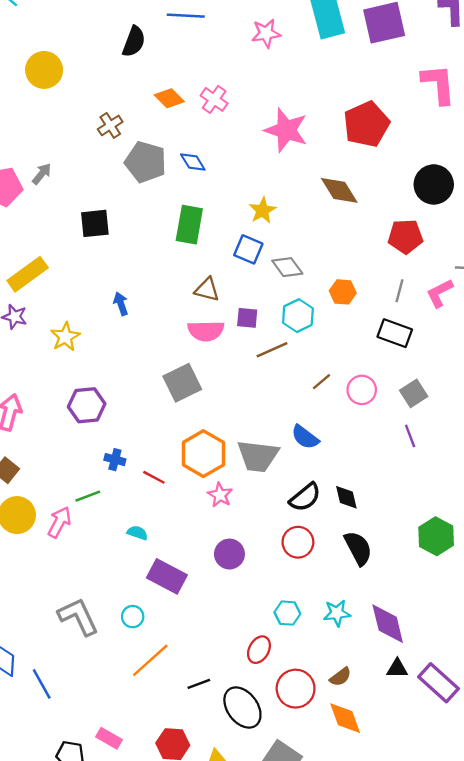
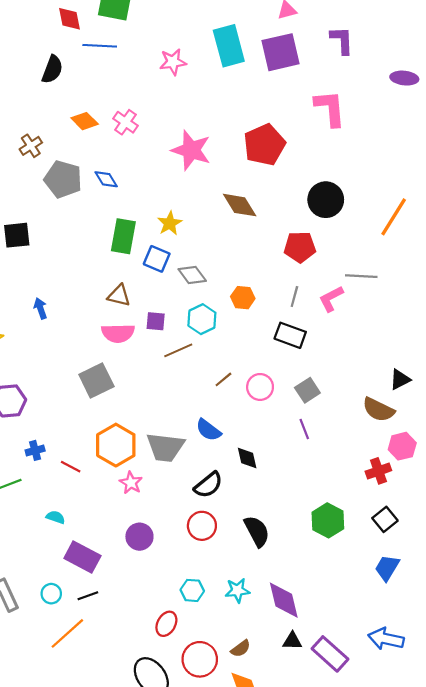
green rectangle: (189, 225) -> (123, 236), moved
blue cross: (115, 460) -> (35, 450), turned -30
black diamond: (346, 497) -> (247, 458), moved
black line: (199, 684) -> (88, 596), moved

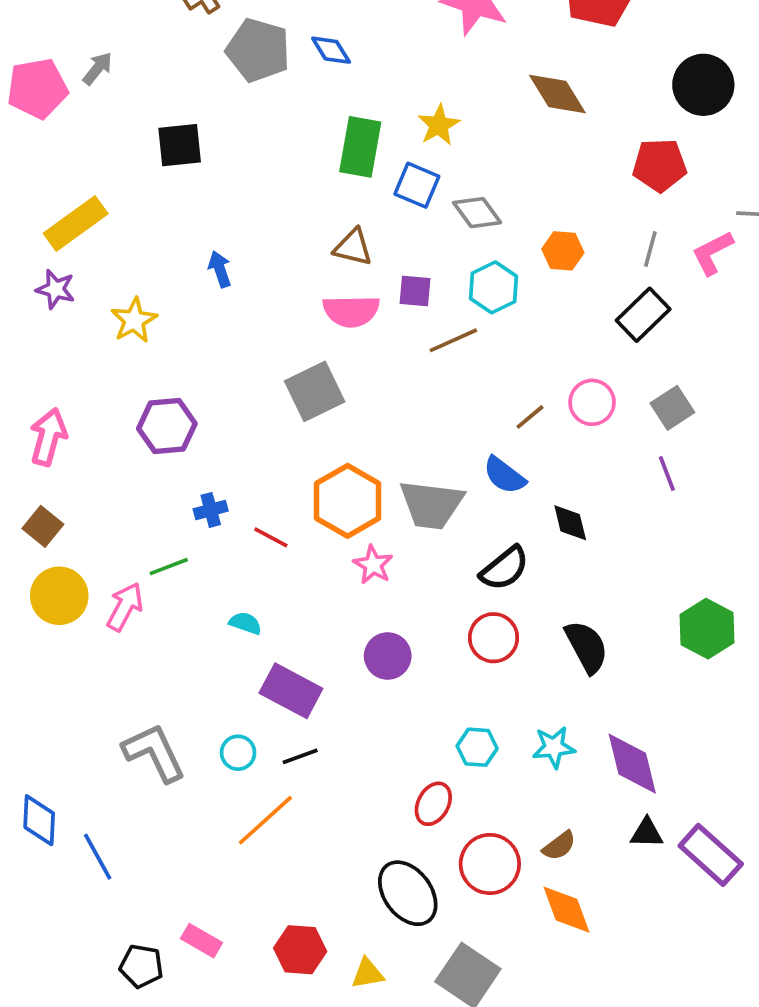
black rectangle: (290, 335) -> (643, 315), turned -64
brown line: (223, 379) -> (530, 417), moved

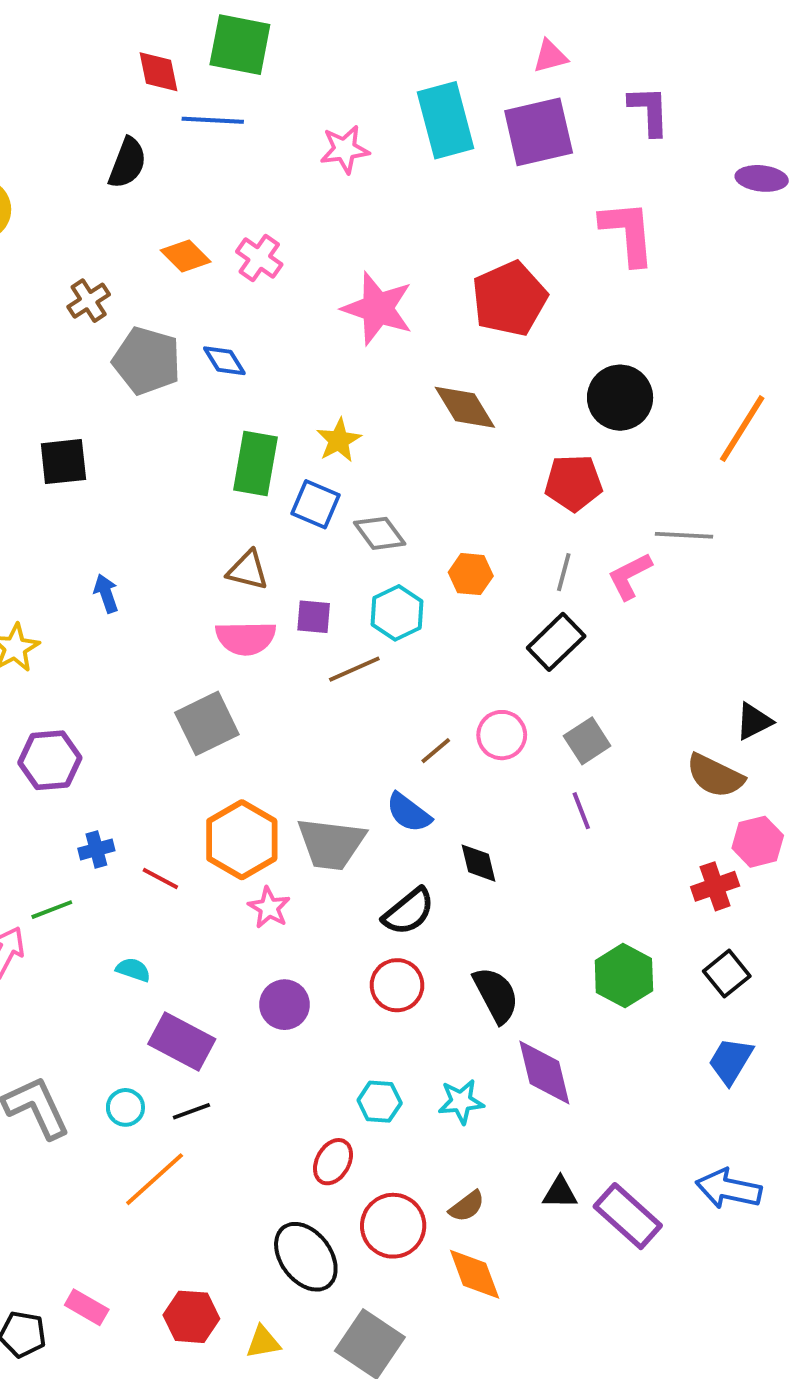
purple diamond: (632, 764) -> (544, 1072), moved

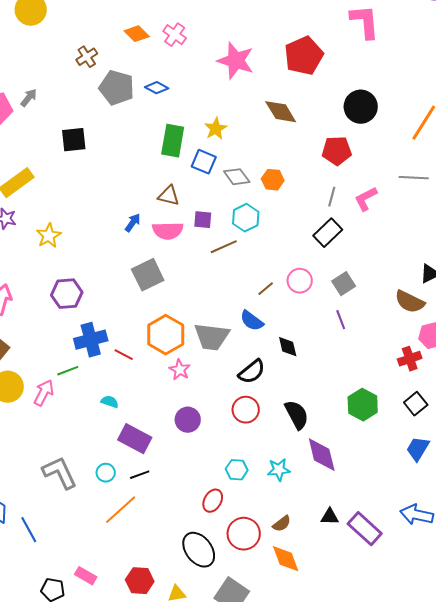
blue diamond: (224, 361) -> (157, 88), turned -30
gray line: (684, 535) -> (414, 178), moved
orange hexagon: (471, 574) -> (273, 180), moved
blue arrow: (106, 593) -> (133, 223), moved, turned 54
blue cross: (96, 849) -> (91, 340), size x1.8

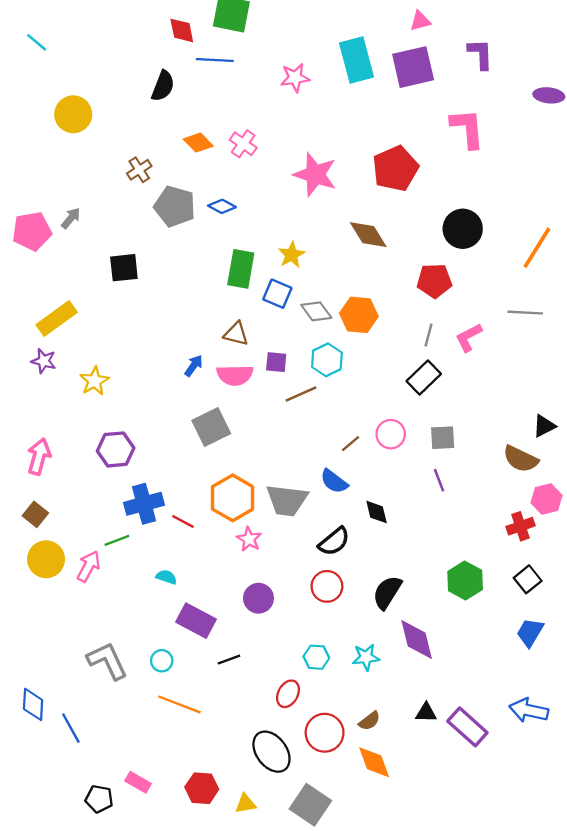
orange hexagon: (273, 180) -> (359, 315), size x1.4
gray square: (344, 284) -> (443, 438), turned 30
black semicircle: (297, 415) -> (387, 592), turned -120
black line: (140, 475) -> (229, 660), moved
orange line: (121, 510) -> (179, 704), turned 63

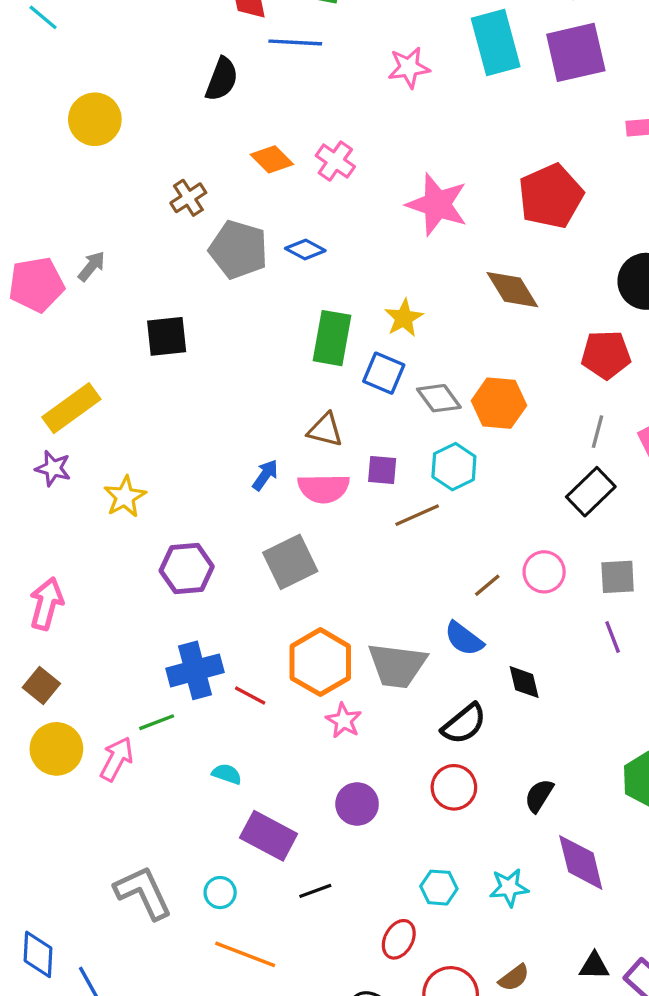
purple hexagon: (116, 449) -> (187, 569), moved
black semicircle: (387, 592) -> (539, 796), size x0.7

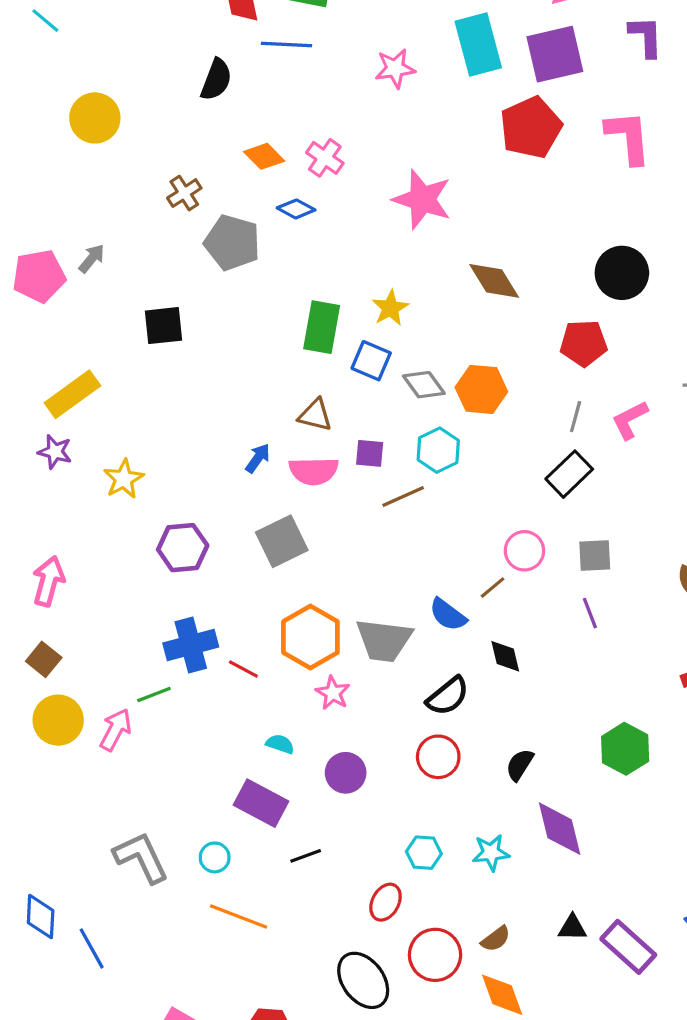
red pentagon: (551, 196) -> (531, 128), moved
blue diamond: (305, 250) -> (296, 209), moved
brown line: (487, 585) -> (493, 588), moved
cyan semicircle: (227, 774) -> (280, 744), moved

